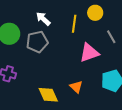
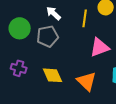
orange triangle: (76, 87) -> (87, 81), size x1.5
yellow diamond: (48, 95) -> (53, 75), moved

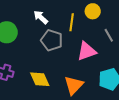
gray pentagon: (48, 36) -> (52, 40), moved, turned 30
orange triangle: (87, 81) -> (74, 85), turned 30

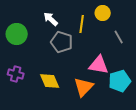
pink triangle: (87, 51) -> (99, 65), moved, turned 30

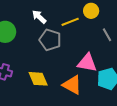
yellow line: (82, 24) -> (70, 22), turned 60
orange triangle: (84, 87) -> (72, 85), turned -45

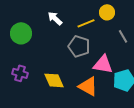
gray pentagon: (50, 40) -> (79, 46), moved

